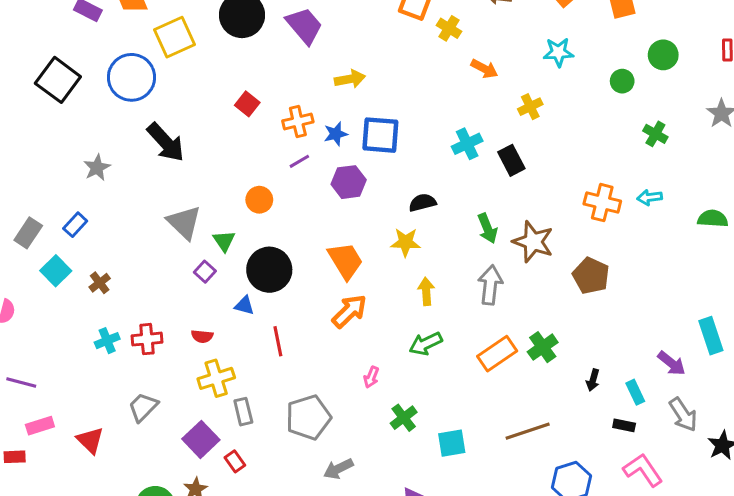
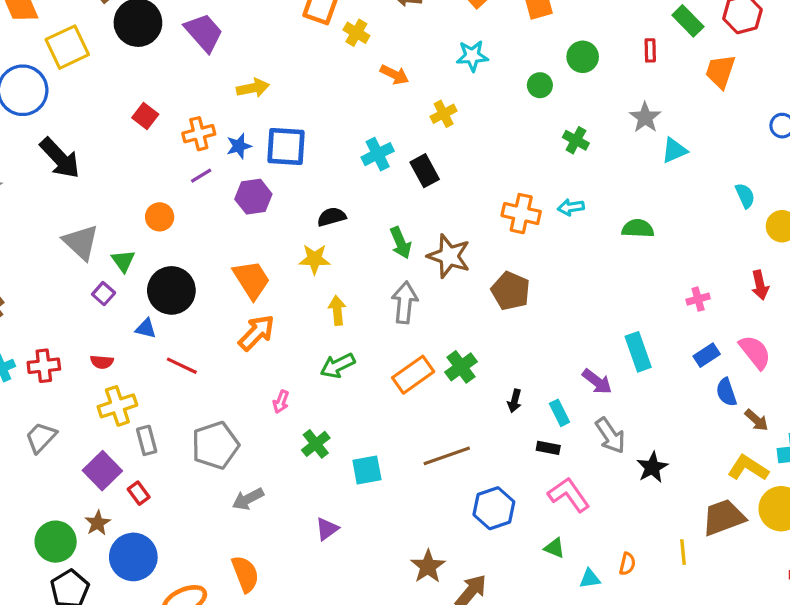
red line: (278, 341) -> (182, 366), turned -52

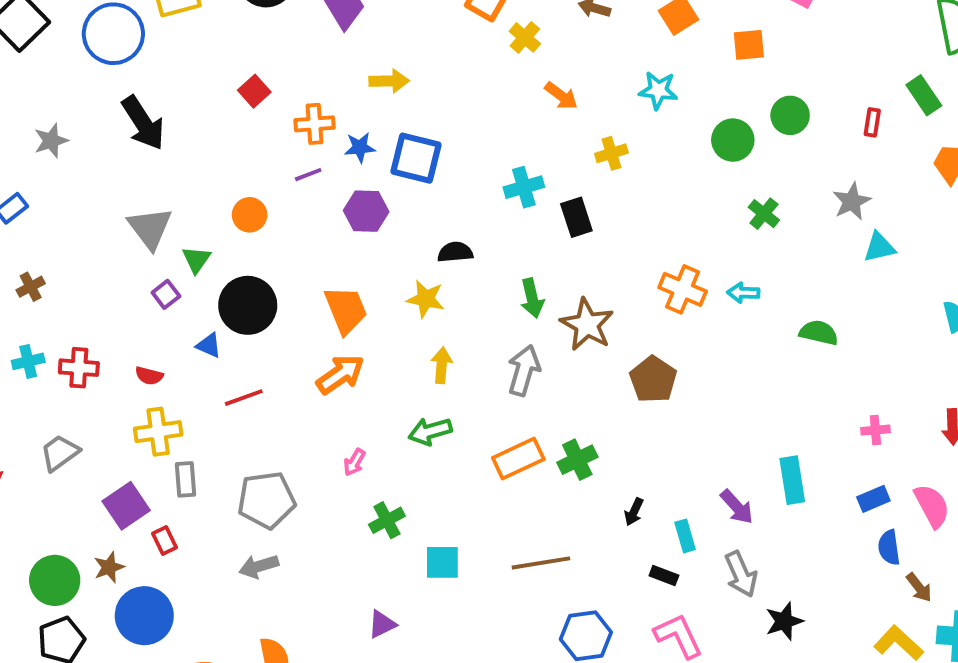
green circle: (540, 85) -> (733, 140), size x1.4
red line: (182, 366) -> (244, 398), turned -56
gray arrow: (248, 499) -> (259, 566), moved

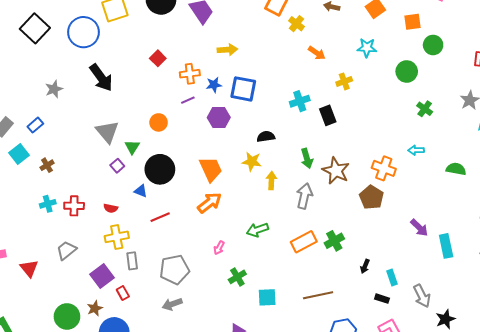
green circle: (790, 115) -> (433, 45), moved
orange cross: (683, 289) -> (384, 168), moved
yellow arrow: (442, 365) -> (271, 181), moved
purple arrow: (737, 507) -> (419, 228), moved

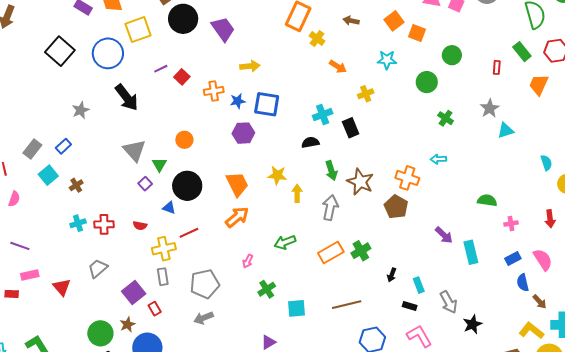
orange square: (413, 22) -> (417, 33), moved, turned 30
purple line: (188, 100) -> (161, 69), moved
black semicircle: (266, 137) -> (310, 142), moved
green semicircle: (456, 169) -> (487, 200), moved
yellow cross: (117, 237) -> (164, 249), moved

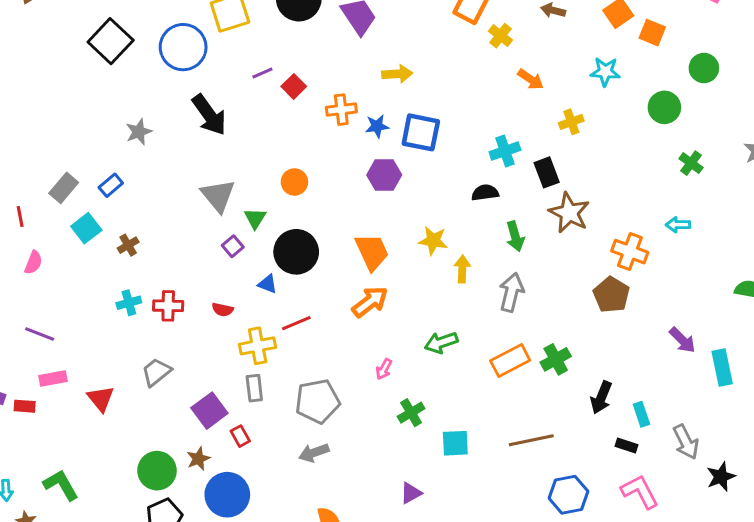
brown star: (360, 182) -> (569, 213), moved
black arrow: (392, 275) -> (601, 398), size x1.5

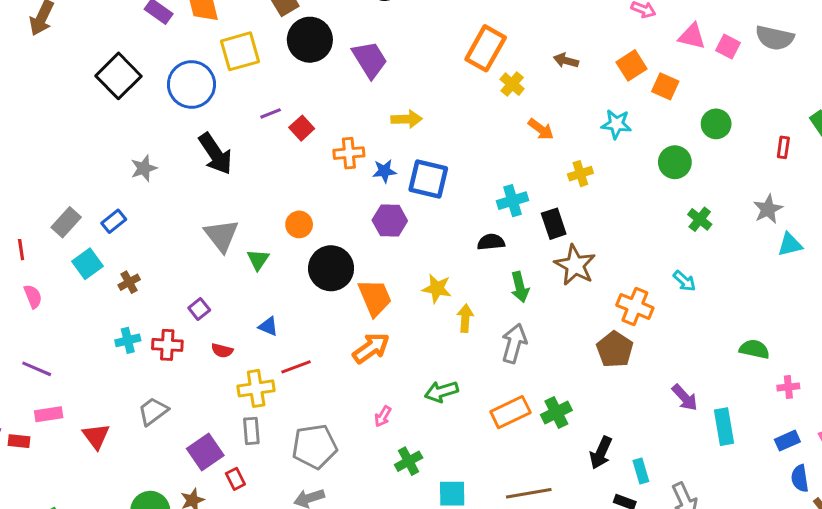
cyan arrow: (678, 225) -> (684, 281), turned -140
purple square: (233, 246) -> (199, 309), moved
black circle: (296, 252) -> (331, 268), moved
pink semicircle: (33, 262) -> (33, 296), turned -45

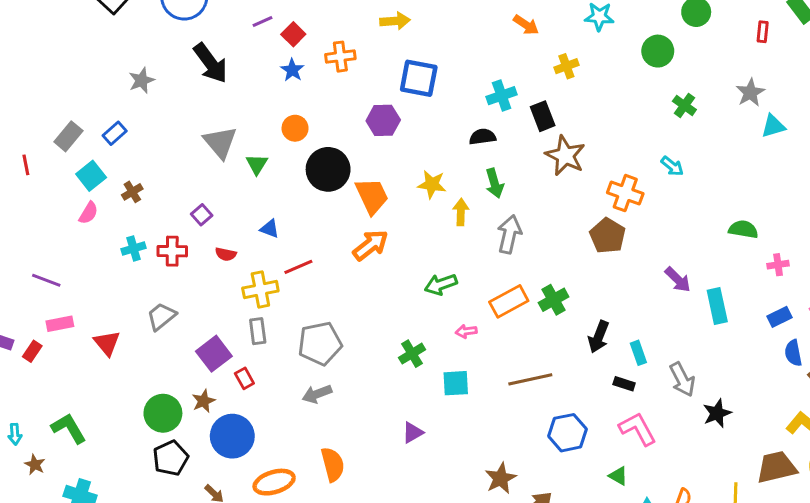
blue star: (384, 171) -> (292, 70), moved, turned -30
green arrow: (520, 287) -> (494, 183), moved
pink semicircle: (33, 296) -> (88, 213), moved, turned 55
pink arrow: (383, 416) -> (466, 331), moved, turned 54
red rectangle: (19, 441) -> (32, 351), turned -60

